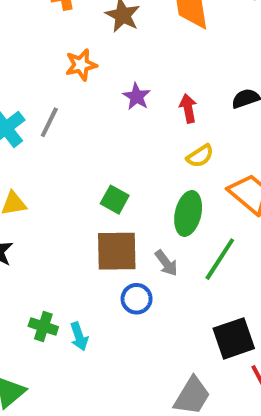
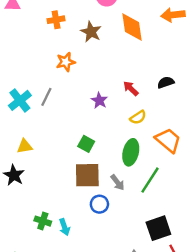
purple star: (137, 96) -> (99, 100), moved
red arrow: (188, 108) -> (131, 88), turned -35

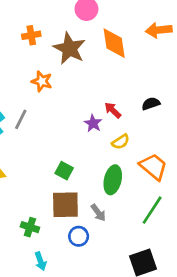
brown star: (91, 32) -> (69, 48), size x1.4
orange star: (66, 62) -> (42, 81), turned 30
purple star: (99, 100) -> (93, 123), moved
green line: (150, 180) -> (152, 210), moved
green cross: (43, 221) -> (30, 227), moved

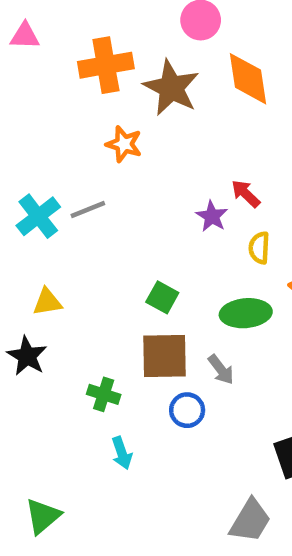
orange cross: (31, 35) -> (106, 65), size x1.6
gray line: (21, 119) -> (88, 209), turned 42
yellow semicircle: (121, 142) -> (259, 248), turned 126
green ellipse: (113, 180) -> (246, 313), turned 72

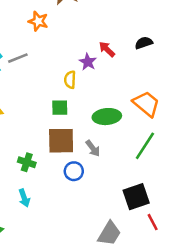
yellow semicircle: (259, 248) -> (70, 80), moved
green square: (162, 297) -> (60, 108), turned -30
cyan arrow: (122, 453) -> (24, 198), moved

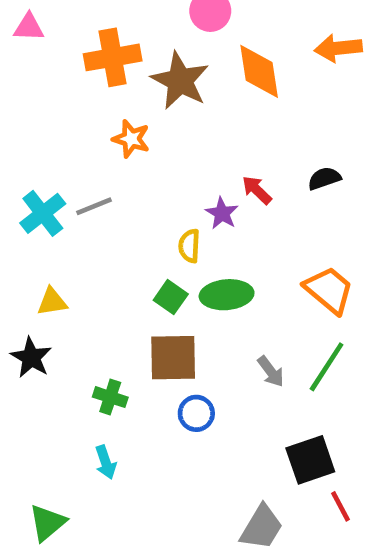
green square: (60, 108) -> (171, 297), turned 36
green ellipse: (107, 117) -> (227, 295), moved
gray arrow: (93, 148) -> (271, 371), moved

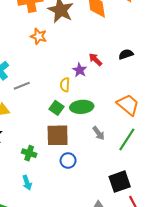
gray line: (94, 206) -> (22, 86), moved
gray arrow: (271, 371) -> (99, 133), moved

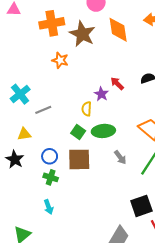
blue circle: (68, 161) -> (50, 156), moved

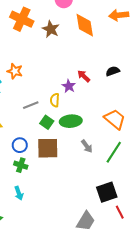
orange cross: (52, 23) -> (22, 19), turned 35
brown star: (82, 34) -> (51, 29), size x0.7
orange star: (60, 60) -> (15, 71), moved
gray line: (43, 110) -> (31, 105), moved

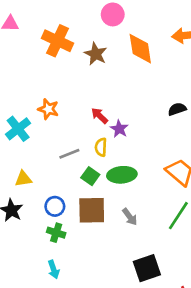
red arrow: (84, 76) -> (100, 116), moved
gray arrow: (87, 146) -> (130, 217), moved
black square: (107, 192) -> (147, 268), moved

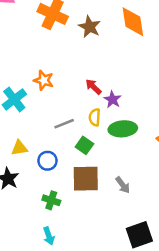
green ellipse: (122, 175) -> (123, 129), moved
blue circle: (55, 206) -> (47, 161), moved

